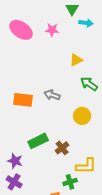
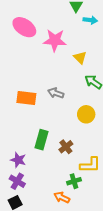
pink star: (52, 30) -> (55, 40), moved, size x1.6
yellow triangle: (76, 60) -> (80, 58), turned -48
green rectangle: (38, 141) -> (42, 140), turned -48

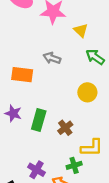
gray arrow: (56, 93) -> (52, 58), moved
purple star: (18, 160) -> (13, 113), moved
purple cross: (17, 181) -> (37, 170), moved

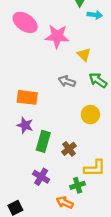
gray arrow: (52, 58) -> (67, 81), moved
purple star: (13, 113) -> (25, 125), moved
purple cross: (37, 170) -> (41, 177), moved

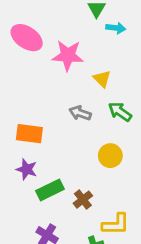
green rectangle: (43, 141) -> (50, 190), turned 48

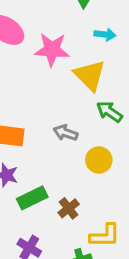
cyan arrow: (116, 28) -> (105, 34), moved
yellow triangle: (102, 79) -> (90, 75), size x1.6
gray arrow: (80, 113) -> (66, 133), moved

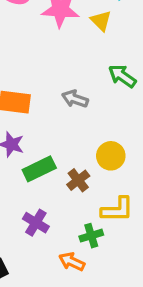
yellow triangle: (90, 75) -> (101, 21), moved, size x0.6
yellow circle: (99, 160) -> (111, 156), moved

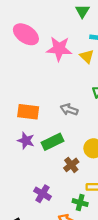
green rectangle: (39, 169) -> (52, 142), moved
green cross: (91, 236) -> (80, 203), turned 32

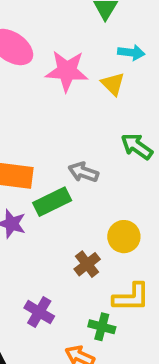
green rectangle: (52, 142) -> (52, 202), moved

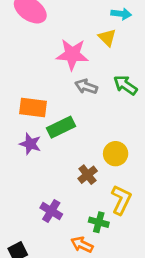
pink star: (67, 71) -> (72, 54), moved
gray arrow: (83, 172) -> (86, 87), moved
yellow L-shape: (131, 297) -> (121, 200), turned -64

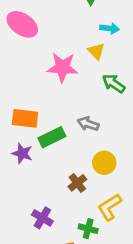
green arrow: (125, 85) -> (114, 83), moved
gray arrow: (86, 87) -> (88, 124), moved
yellow L-shape: (121, 200) -> (110, 207), turned -148

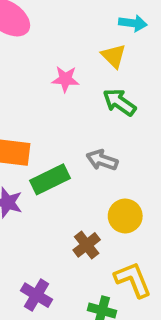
pink star: (63, 67) -> (65, 79), size x0.6
green arrow: (114, 83) -> (119, 102), moved
yellow L-shape: (110, 207) -> (133, 280), turned 100

